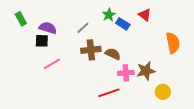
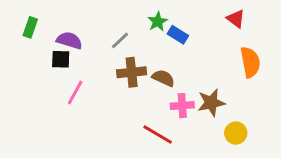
red triangle: (145, 15) -> (236, 19), moved
green rectangle: (21, 19) -> (30, 27), turned 48
pink line: (52, 64) -> (75, 93), turned -30
red line: (109, 93) -> (158, 134), turned 50

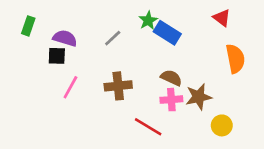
blue rectangle: (178, 35) -> (167, 33), size x1.4
brown cross: (132, 72) -> (118, 86), moved
brown semicircle: (163, 78) -> (171, 78), moved

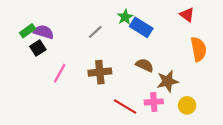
green rectangle: (28, 26) -> (28, 31), moved, turned 35
purple semicircle: (65, 38) -> (44, 32), moved
black square: (57, 56) -> (38, 48), moved, turned -35
pink cross: (171, 100) -> (154, 102), moved

